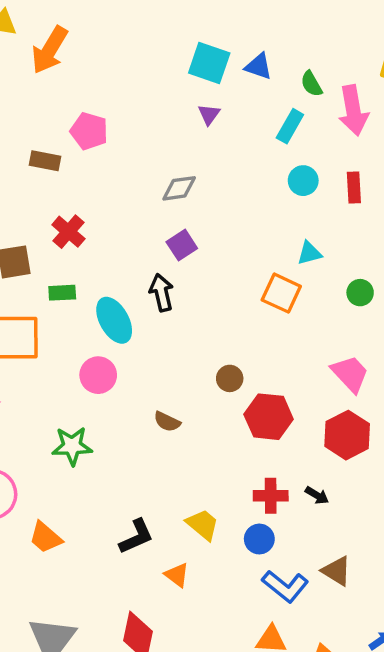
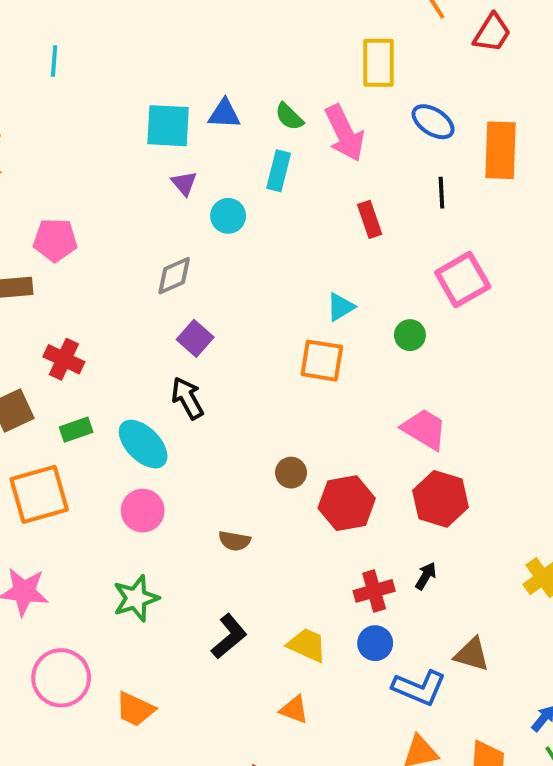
cyan circle: (303, 181) -> (228, 216), moved
black arrow: (317, 495) -> (426, 576), turned -75
black L-shape: (136, 537) -> (229, 636), moved

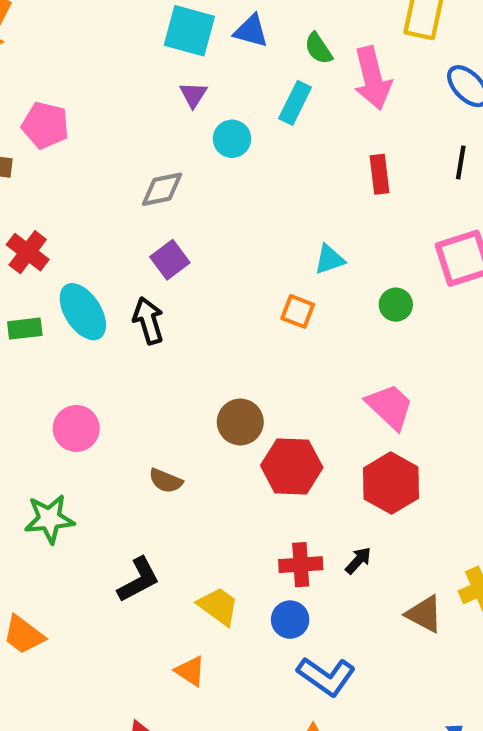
orange square: (322, 361) -> (298, 311), size x0.7
cyan ellipse: (143, 444) -> (83, 312), moved
brown circle: (291, 473) -> (240, 422), size x1.4
brown triangle: (472, 654) -> (424, 614), moved

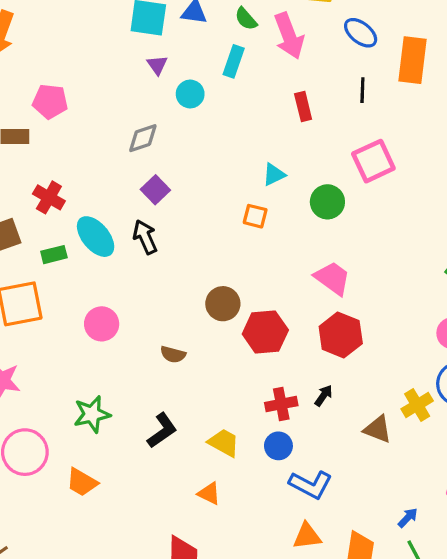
green circle: (396, 305) -> (327, 202), size x1.4
green star: (49, 519) -> (92, 414), moved

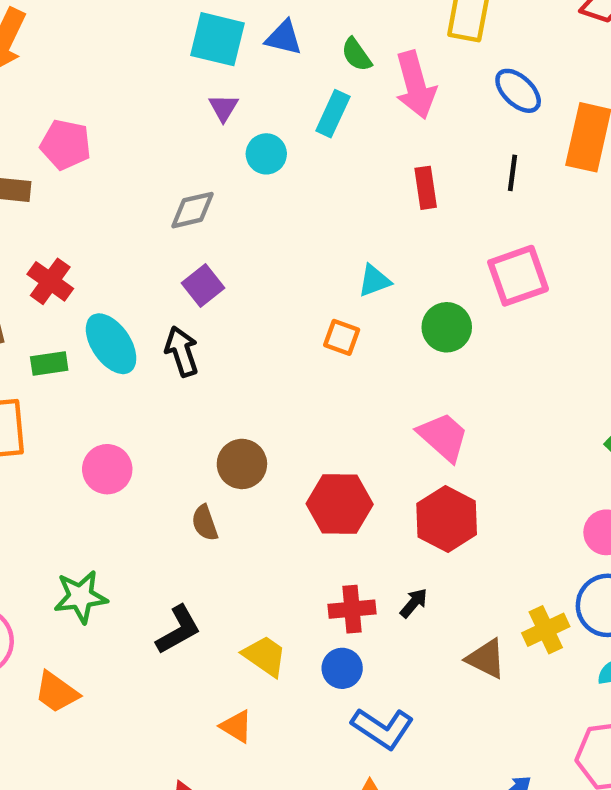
brown circle: (223, 304) -> (242, 464), moved
brown semicircle: (173, 354) -> (205, 523), turned 50

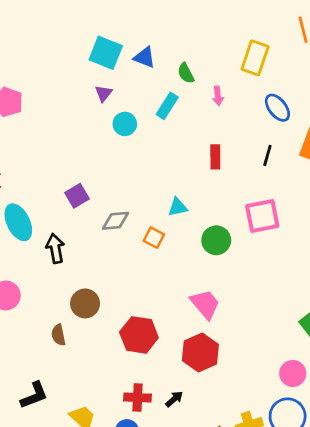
pink arrow: (415, 85) -> (218, 96), size x0.5
gray diamond: (193, 210) -> (115, 221), moved
black arrow: (182, 351) -> (55, 248), moved

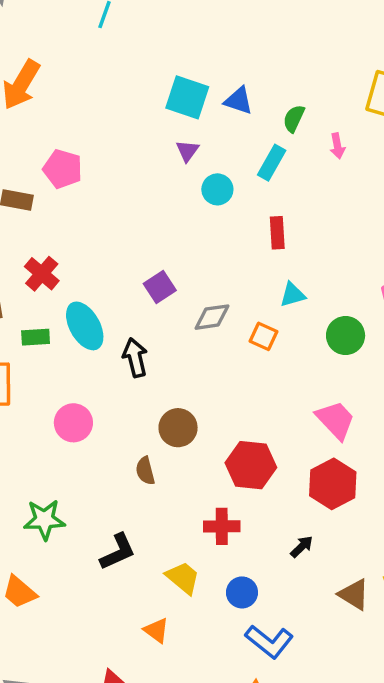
green semicircle: (186, 73) -> (294, 119), turned 55
red rectangle: (215, 157) -> (277, 233), moved
red cross: (138, 398) -> (222, 526), moved

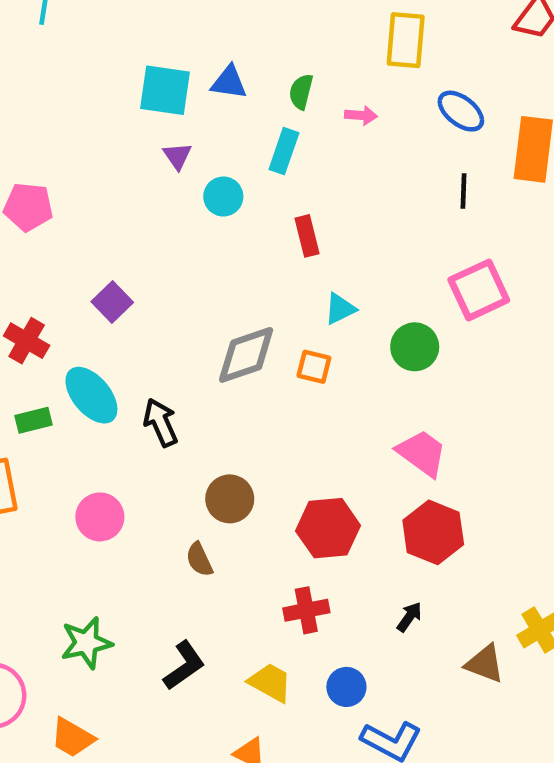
pink arrow: (337, 146) -> (361, 115), turned -65
purple square: (160, 287) -> (112, 302), moved
gray diamond: (212, 317) -> (246, 355), size x1.4

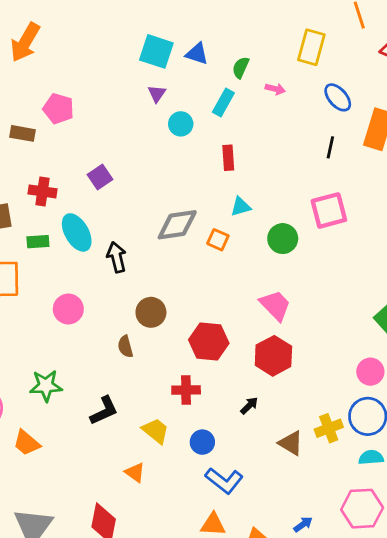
red cross: (27, 341) -> (42, 191), turned -32

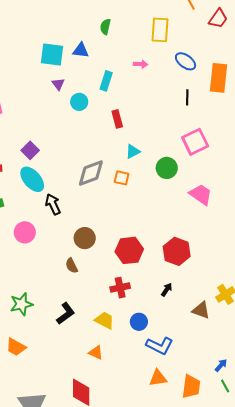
green semicircle: (241, 68) -> (105, 27), moved
cyan ellipse: (77, 232) -> (32, 179), moved
pink trapezoid: (275, 305) -> (201, 194), moved
pink circle: (68, 309) -> (25, 232), moved

